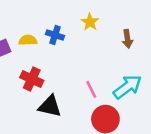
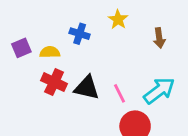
yellow semicircle: (28, 40) -> (50, 52), moved
black triangle: (50, 106) -> (87, 88), moved

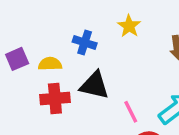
red cross: (54, 82) -> (55, 99), turned -30
black triangle: (87, 88) -> (94, 85), moved

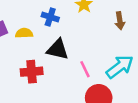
red cross: (55, 99) -> (32, 72), moved

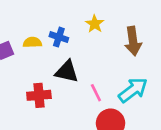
brown arrow: (120, 21) -> (133, 41), size x1.5
yellow semicircle: (24, 33) -> (32, 42), moved

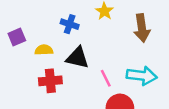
yellow semicircle: (32, 42) -> (44, 50), moved
cyan arrow: (133, 90) -> (142, 76), turned 44

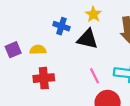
purple square: (17, 37) -> (13, 50), moved
black triangle: (77, 58) -> (87, 39), moved

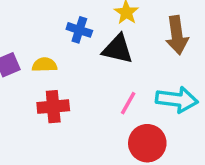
pink line: (95, 76) -> (128, 103), turned 56

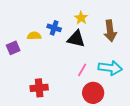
yellow semicircle: (44, 65) -> (34, 36), moved
red cross: (53, 107) -> (39, 88), moved

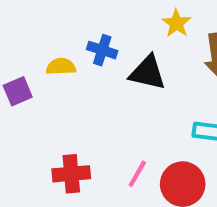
yellow star: (81, 18) -> (176, 23), moved
pink line: (82, 70) -> (137, 174), moved

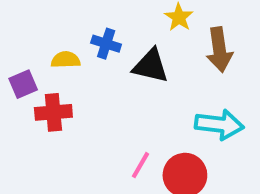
red cross: (71, 174) -> (53, 112), moved

